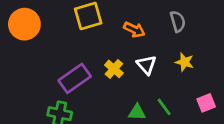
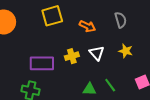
yellow cross: (114, 69) -> (72, 56), turned 32
purple rectangle: (75, 78) -> (42, 63), turned 35

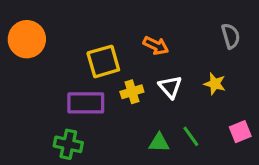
yellow square: (52, 16) -> (103, 61), moved
gray semicircle: (121, 20) -> (231, 36), moved

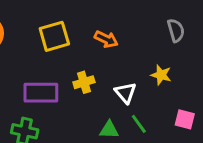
yellow square: (103, 61) -> (54, 36), moved
white triangle: (170, 87) -> (125, 93), moved
pink square: (240, 132) -> (185, 119), turned 36

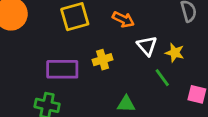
white triangle: (125, 93) -> (147, 46), moved
green line: (139, 124) -> (162, 78), moved

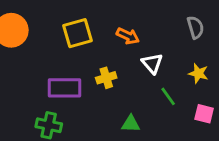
yellow star: (175, 53) -> (198, 73), moved

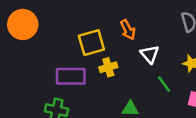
yellow square: (77, 33) -> (91, 43), moved
orange arrow: (128, 36) -> (128, 30), turned 36

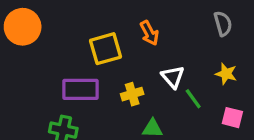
white triangle: (150, 54) -> (173, 77), moved
yellow cross: (108, 67) -> (132, 94), moved

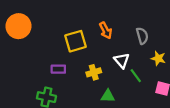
gray semicircle: (223, 24) -> (142, 36), moved
purple rectangle: (80, 89) -> (58, 69), size x0.6

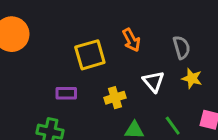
yellow star: (158, 58) -> (192, 78), moved
green line: (136, 76) -> (173, 126), moved

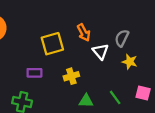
gray semicircle: (182, 47) -> (122, 38), turned -138
white triangle: (153, 81) -> (101, 52), moved

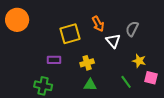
yellow star: (130, 62) -> (139, 61), moved
green triangle: (86, 101) -> (90, 85), moved

